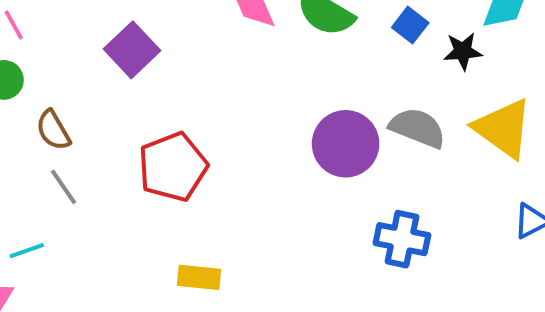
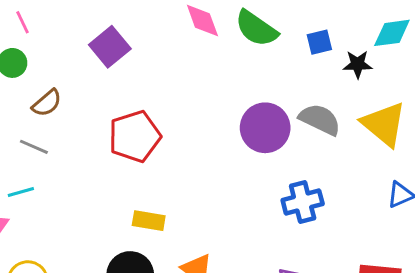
blue square: (410, 25) -> (319, 42), turned 35
brown semicircle: (53, 130) -> (47, 103), turned -104
gray line: (64, 187) -> (34, 147), moved, turned -36
blue cross: (402, 239) -> (303, 202), turned -30

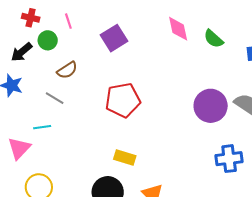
pink line: (22, 22) -> (68, 21), moved
green semicircle: (256, 28) -> (213, 39), size x0.7

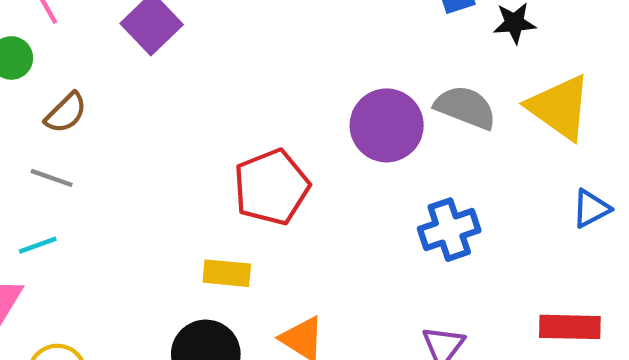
red pentagon: (123, 100) -> (271, 187), moved

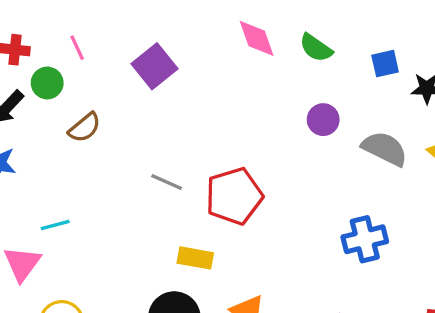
purple circle: (387, 125) -> (323, 120), moved, size x0.6
gray line: (52, 178) -> (167, 182), moved

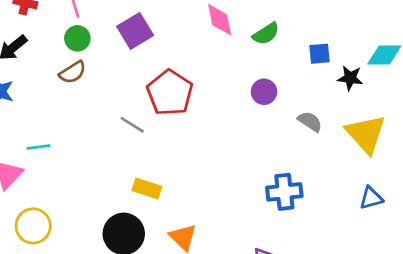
green semicircle: (316, 48) -> (266, 34), turned -76
green circle: (47, 83) -> (77, 38), moved
gray semicircle: (385, 149) -> (310, 122), size x0.7
red pentagon: (234, 196) -> (170, 93), moved, turned -30

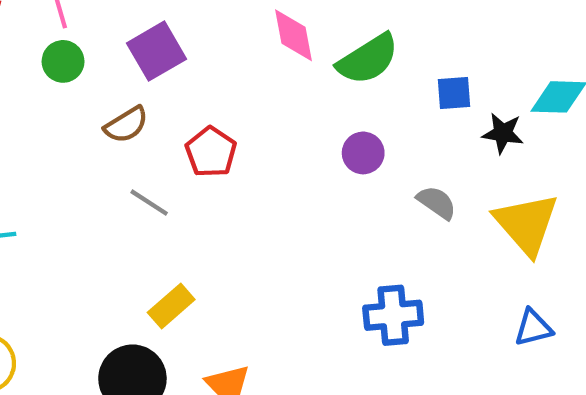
green semicircle: (266, 34) -> (368, 59), size x1.4
brown semicircle: (73, 72) -> (126, 125), moved
red pentagon: (170, 93) -> (211, 152), size x0.7
yellow rectangle: (147, 188) -> (171, 306), turned -60

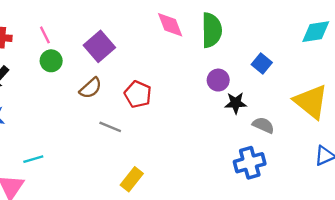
green semicircle: (368, 59) -> (212, 30), turned -48
blue square: (454, 93) -> (262, 64), moved, turned -36
black star: (503, 133) -> (236, 103), moved
gray semicircle: (437, 202) -> (263, 125), moved

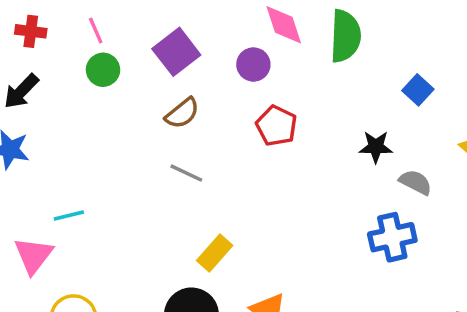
purple circle: (218, 80) -> (253, 65), moved
brown semicircle: (91, 88) -> (182, 113), moved
red pentagon: (138, 94) -> (276, 126), moved

